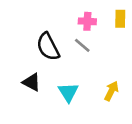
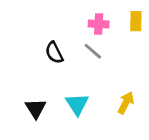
black semicircle: (48, 47) -> (54, 53), size x0.7
black triangle: (32, 82) -> (36, 108), moved, turned 30

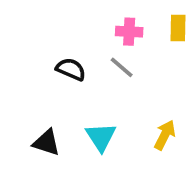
black semicircle: (54, 53) -> (71, 69), turned 140
black triangle: (36, 108) -> (46, 142), turned -40

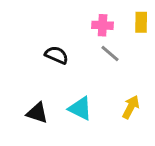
gray line: (122, 67) -> (110, 53), moved
cyan triangle: (101, 137) -> (80, 108), turned -30

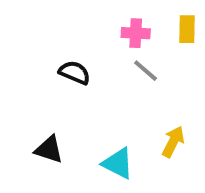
cyan triangle: (80, 108) -> (118, 163), moved

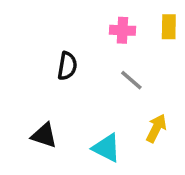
gray line: (146, 71) -> (131, 80), moved
black semicircle: (75, 73) -> (67, 66), turned 76

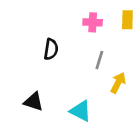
gray line: (131, 80) -> (99, 60), turned 66
yellow arrow: (156, 128) -> (118, 83), moved

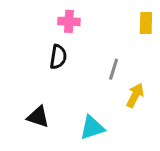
pink cross: (93, 22) -> (69, 21), moved
cyan triangle: (81, 111) -> (92, 128), turned -45

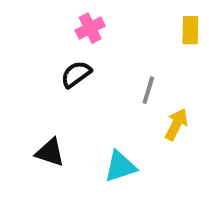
pink cross: (69, 21) -> (90, 28), turned -30
black semicircle: (58, 57) -> (76, 74), turned -135

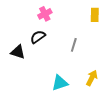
yellow arrow: (176, 124) -> (92, 78), moved
black triangle: (50, 152) -> (18, 52), moved

